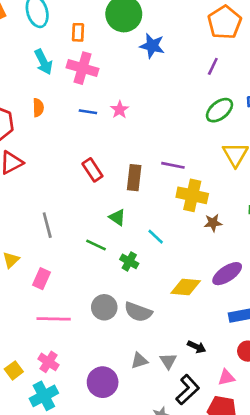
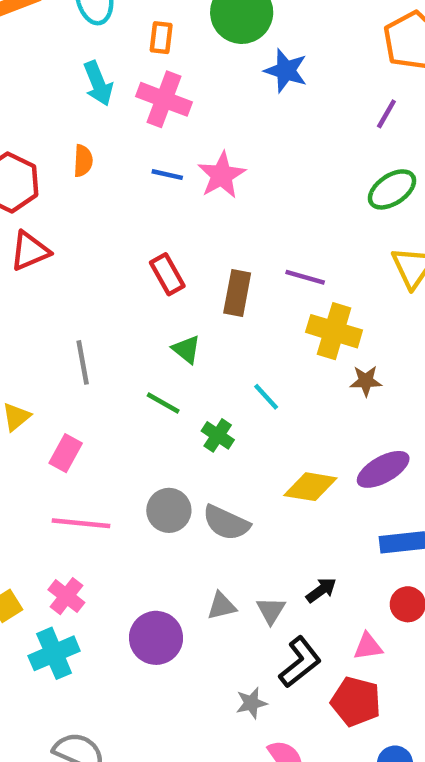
pink star: (120, 110) -> (222, 175), size x1.5
green triangle: (117, 217) -> (186, 349), moved
black arrow: (197, 347) -> (321, 590), turned -66

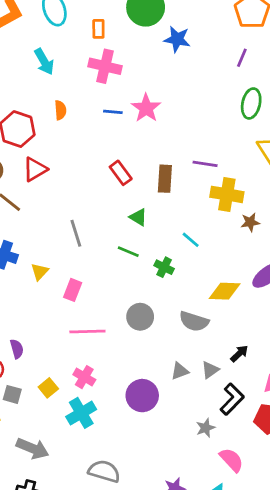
cyan arrow: (98, 83) -> (44, 62), moved
green ellipse: (392, 189) -> (251, 103), turned -36
gray semicircle: (226, 523) -> (194, 321), moved
gray triangle: (271, 610) -> (210, 370), turned 30

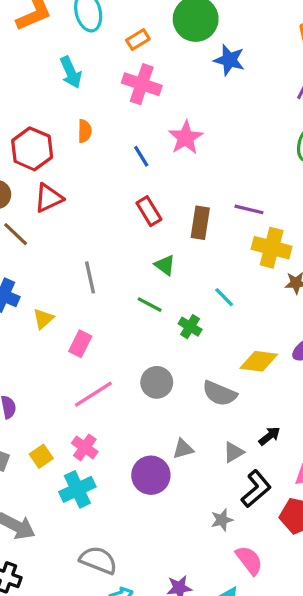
orange rectangle: (98, 29) -> (138, 40), turned 54
blue line: (113, 112) -> (141, 156), moved, turned 48
pink line: (87, 331) -> (93, 394), turned -36
gray triangle: (180, 371) -> (183, 449), moved

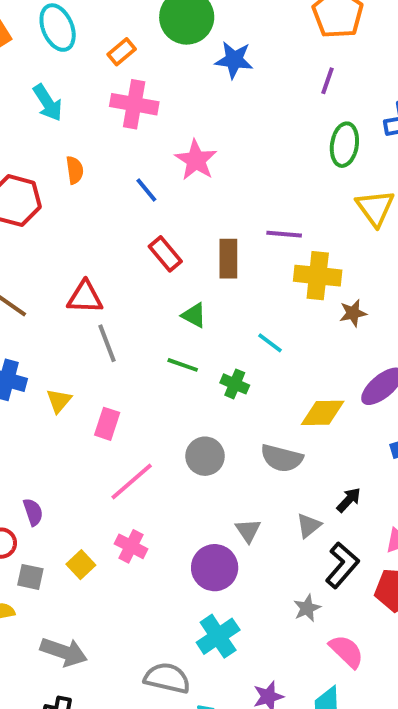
red triangle: (49, 198) -> (85, 297), moved, turned 36
gray triangle: (183, 449) -> (248, 531), turned -40
cyan cross: (77, 489) -> (218, 636), moved

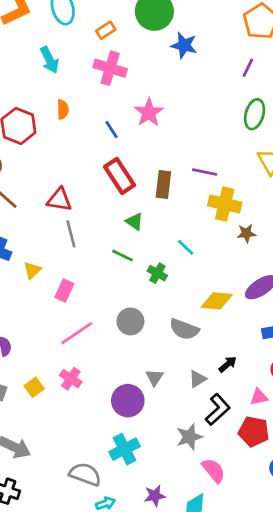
red rectangle: (165, 254) -> (119, 176), size x1.4
gray star: (307, 608) -> (189, 437), size x1.4

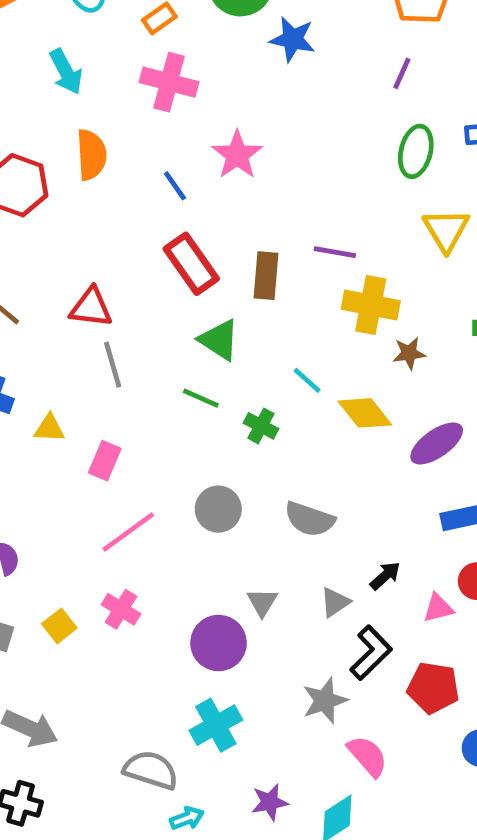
orange semicircle: (63, 109) -> (91, 155), size x1.5
green triangle: (134, 222) -> (219, 340), size x1.4
yellow triangle: (32, 270) -> (49, 428), turned 48
yellow diamond: (217, 301) -> (365, 413), moved, turned 48
pink triangle: (259, 397) -> (438, 608), moved

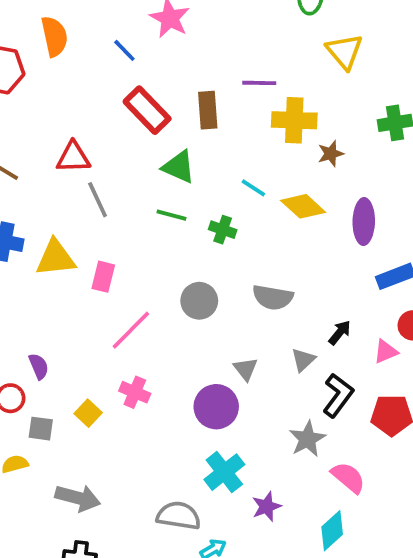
yellow triangle: (49, 428) -> (56, 258), size x1.6
purple ellipse: (437, 443) -> (364, 222), turned -45
purple star: (270, 802) -> (267, 507), moved

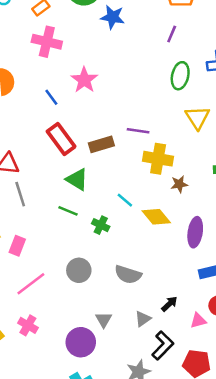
brown rectangle: (208, 110) -> (101, 144), turned 70

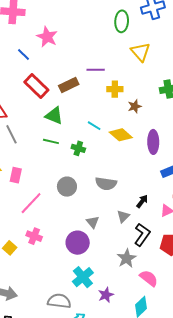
yellow cross: (158, 159) -> (115, 89), size x0.7

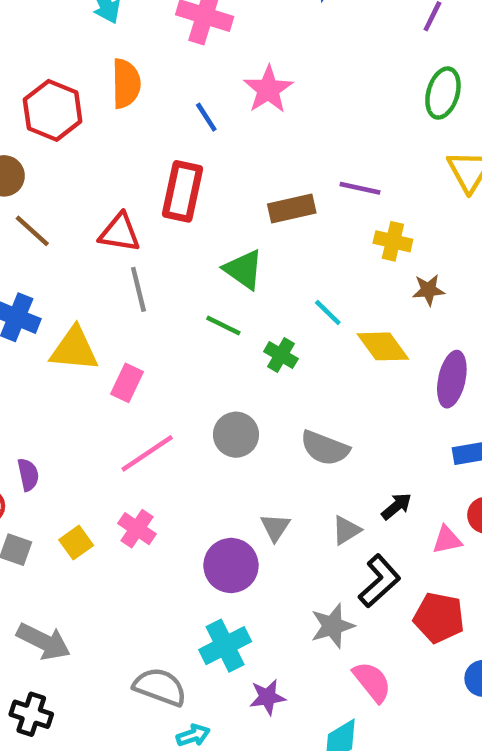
red rectangle: (36, 86) -> (182, 191), moved, turned 45

